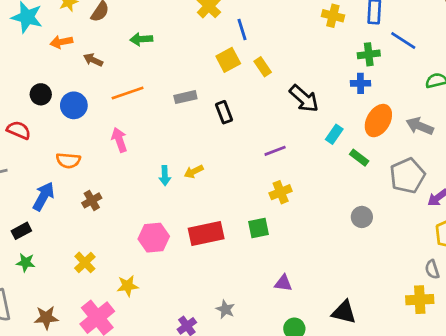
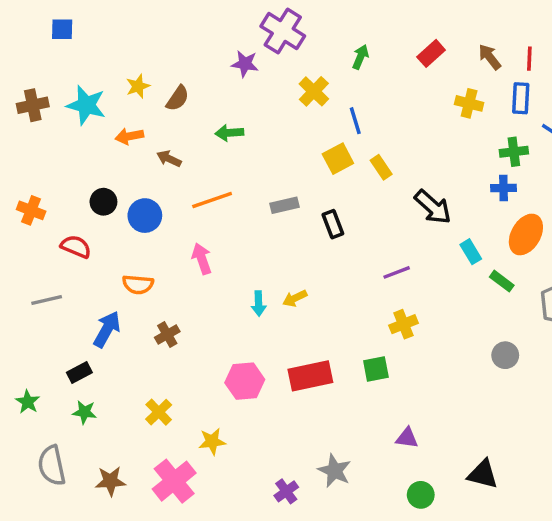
cyan rectangle: (334, 134) -> (471, 252), turned -66
gray star: (225, 309) -> (335, 471), size x1.4

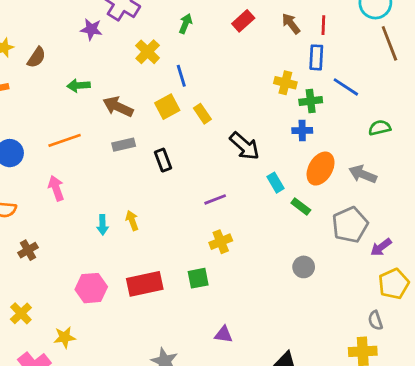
yellow cross: (469, 103) -> (285, 83), moved
brown arrow: (169, 159) -> (118, 107), moved, size x1.5
yellow arrow: (295, 298) -> (132, 221), turned 96

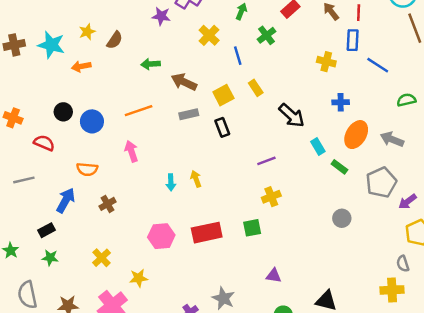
green cross: (311, 101) -> (266, 35), moved, turned -30
yellow square: (167, 107) -> (223, 95), moved

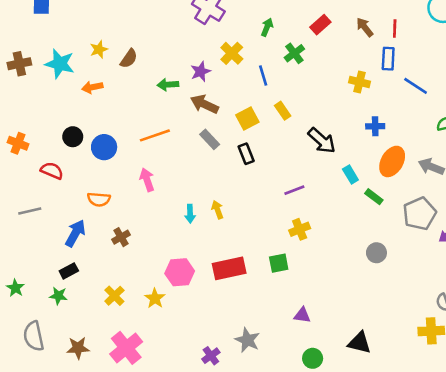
purple star: (161, 16) -> (201, 72), moved, turned -30
gray rectangle: (189, 114) -> (210, 139), turned 60
black rectangle: (47, 230) -> (69, 271), moved
yellow star: (139, 278) -> (155, 298), moved, turned -30

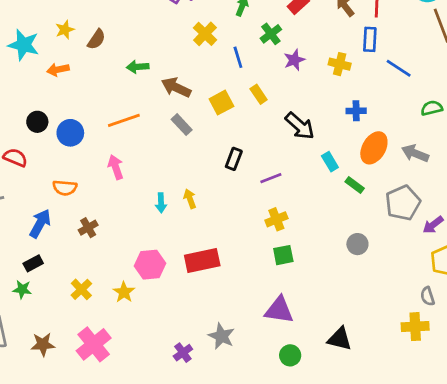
purple star: (201, 72) -> (294, 60), moved
black rectangle: (246, 154) -> (234, 159), moved, turned 42
green square: (279, 263) -> (283, 255), moved
purple triangle: (302, 315) -> (279, 310), size x1.6

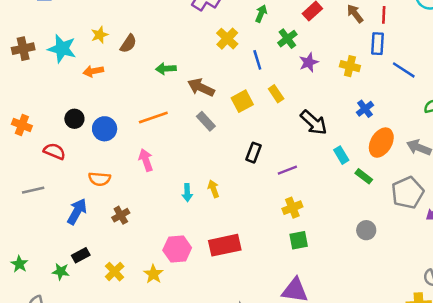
blue cross: (356, 111) -> (365, 109), turned -36
black rectangle: (33, 263) -> (81, 255), moved

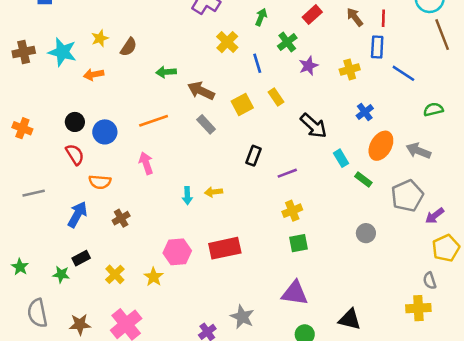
yellow cross: (350, 66) -> (350, 70), turned -30
red semicircle: (54, 151) -> (75, 154), moved, turned 35
yellow arrow: (213, 189) -> (214, 192), turned -77

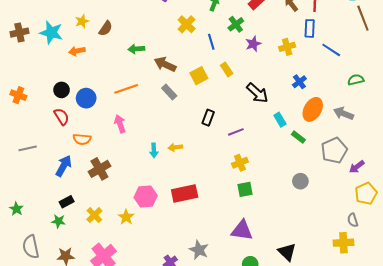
brown cross: (121, 218) -> (99, 169), size x1.5
green star: (61, 274) -> (58, 221), moved
black triangle: (350, 319) -> (287, 252), turned 30

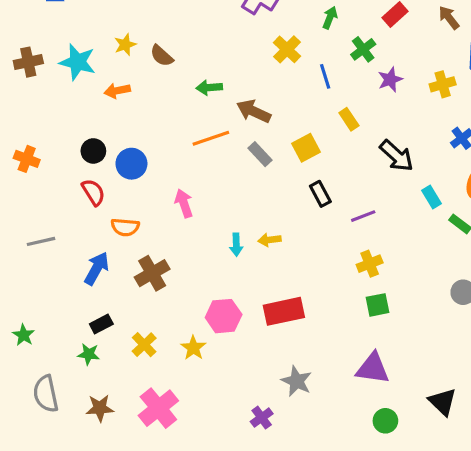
brown semicircle: (106, 28) -> (162, 56), turned 98
yellow square: (199, 76) -> (306, 148), moved
orange line: (126, 89) -> (211, 138), moved
black rectangle: (208, 118) -> (320, 194), turned -49
gray star: (199, 250) -> (297, 381), moved

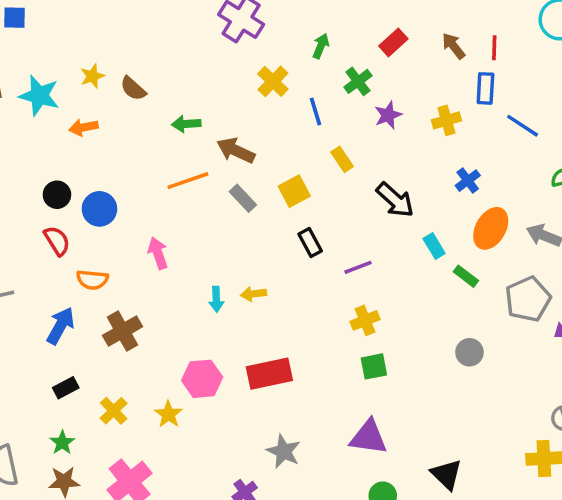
green star: (89, 354) -> (62, 443), moved, turned 30

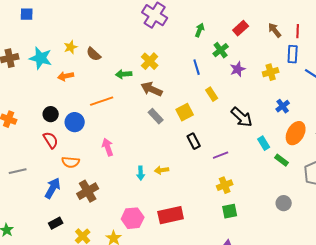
yellow cross: (273, 81) -> (150, 61), moved
orange line: (188, 181) -> (102, 101), moved

